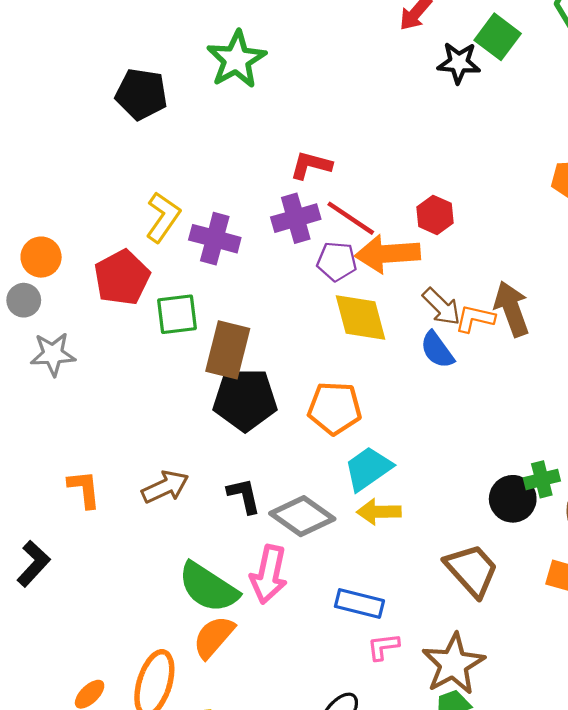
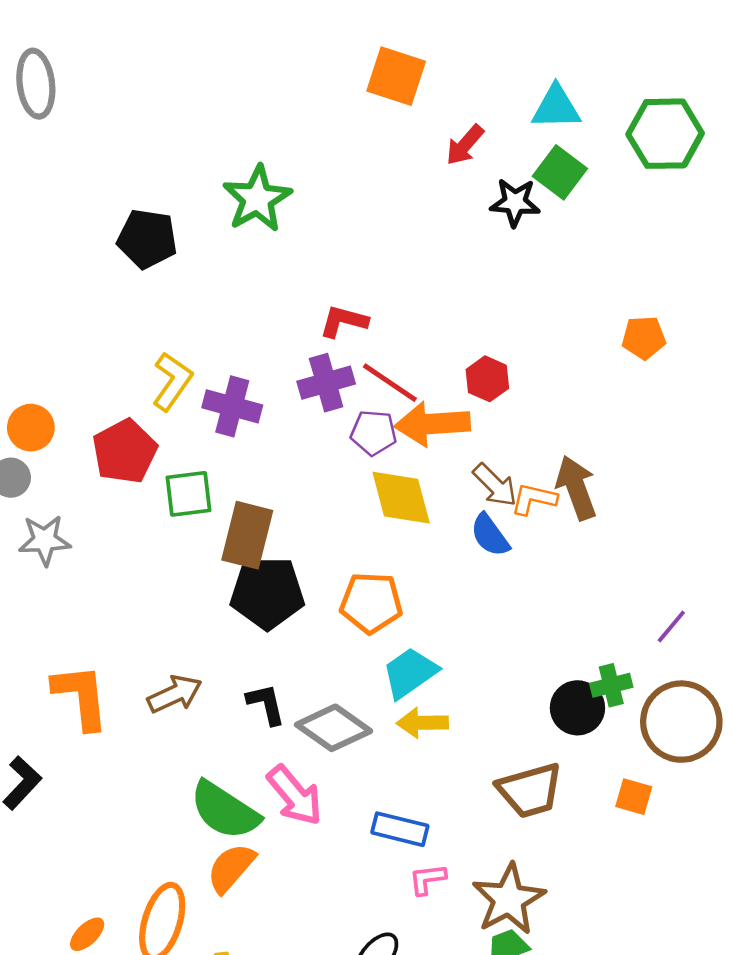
orange L-shape: (84, 489) -> (81, 697), size x1.5
brown trapezoid: (472, 570) -> (530, 790), turned 116
pink arrow: (269, 574) -> (295, 795), turned -52

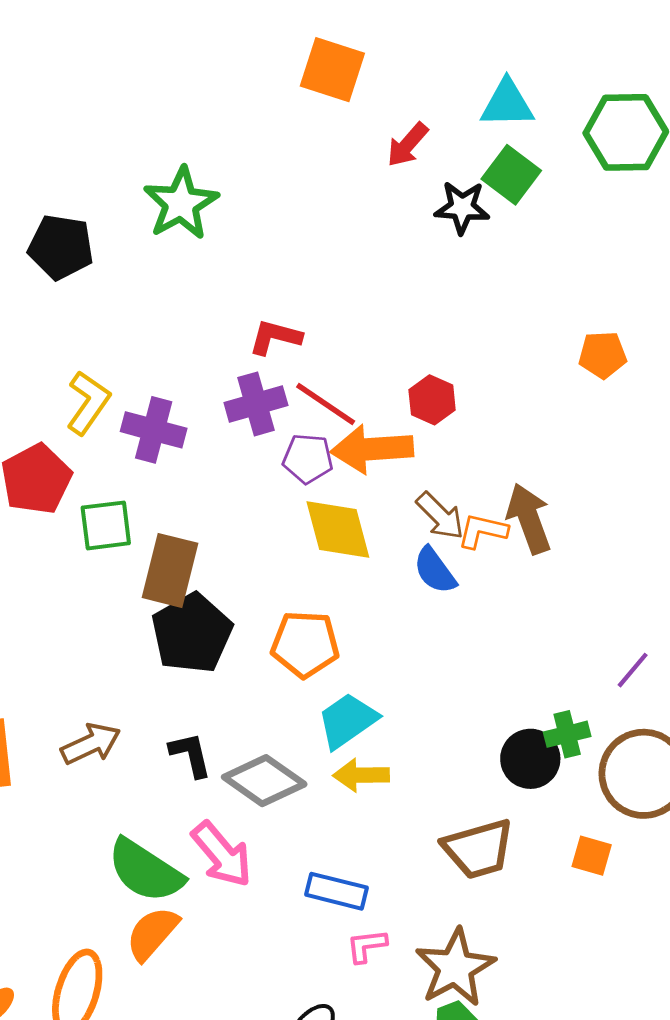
black pentagon: (267, 593) -> (192, 633), turned -30

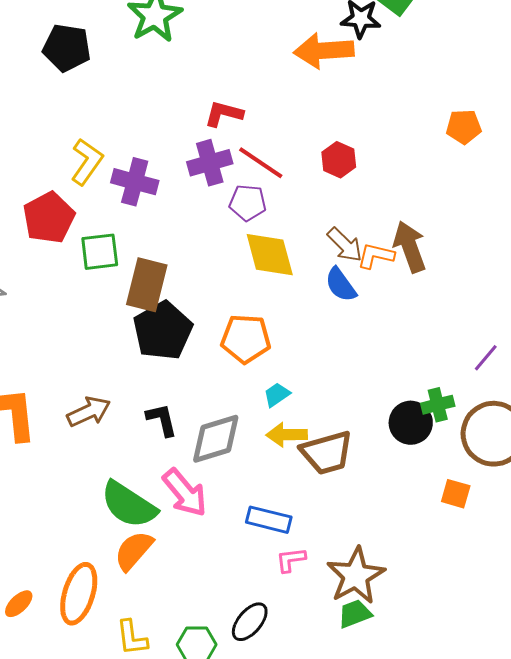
orange arrow: (372, 449) -> (324, 51), moved
cyan trapezoid: (347, 721) -> (277, 395), size x0.6
gray diamond: (264, 781) -> (216, 439), turned -52
brown trapezoid: (478, 849) -> (327, 453), moved

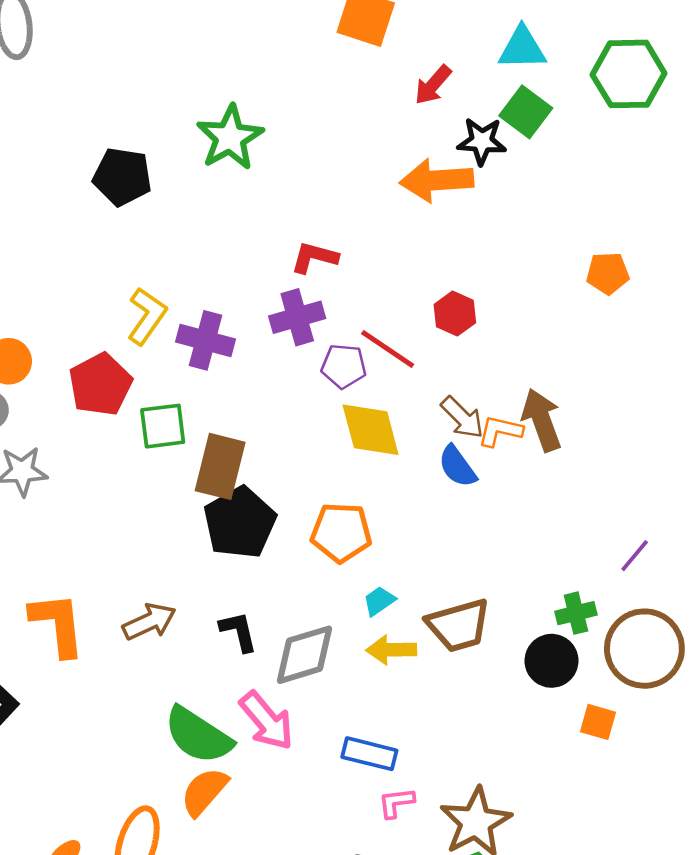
red line: (261, 163) -> (388, 349), moved
black circle: (411, 423) -> (551, 661), moved
brown trapezoid: (327, 453) -> (459, 625), moved

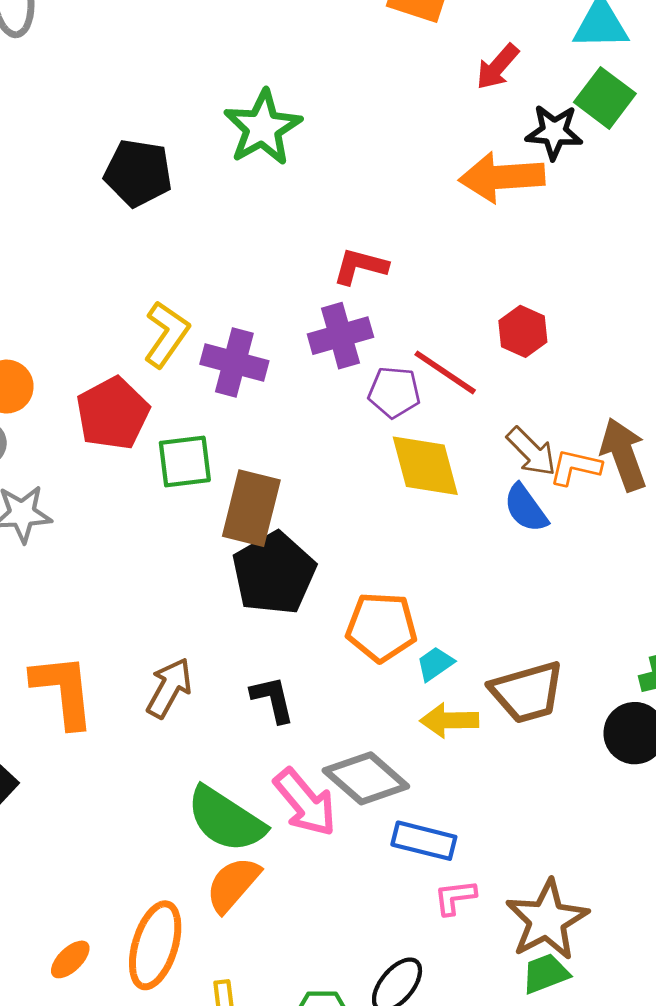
orange pentagon: (341, 532) -> (381, 627), moved
brown arrow: (149, 622) -> (169, 688), turned -36
gray diamond: (305, 655) -> (366, 778), moved, turned 58

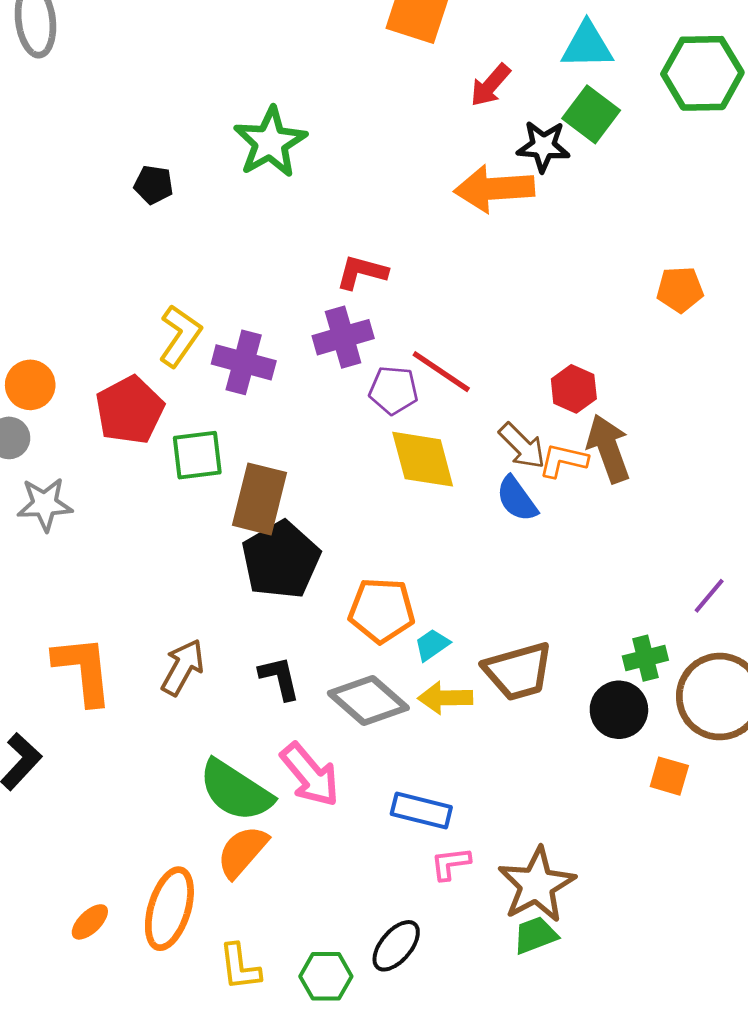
black pentagon: (138, 173) -> (153, 185), size x0.6
red hexagon: (523, 331) -> (574, 389), moved
gray diamond: (366, 778) -> (368, 700), moved

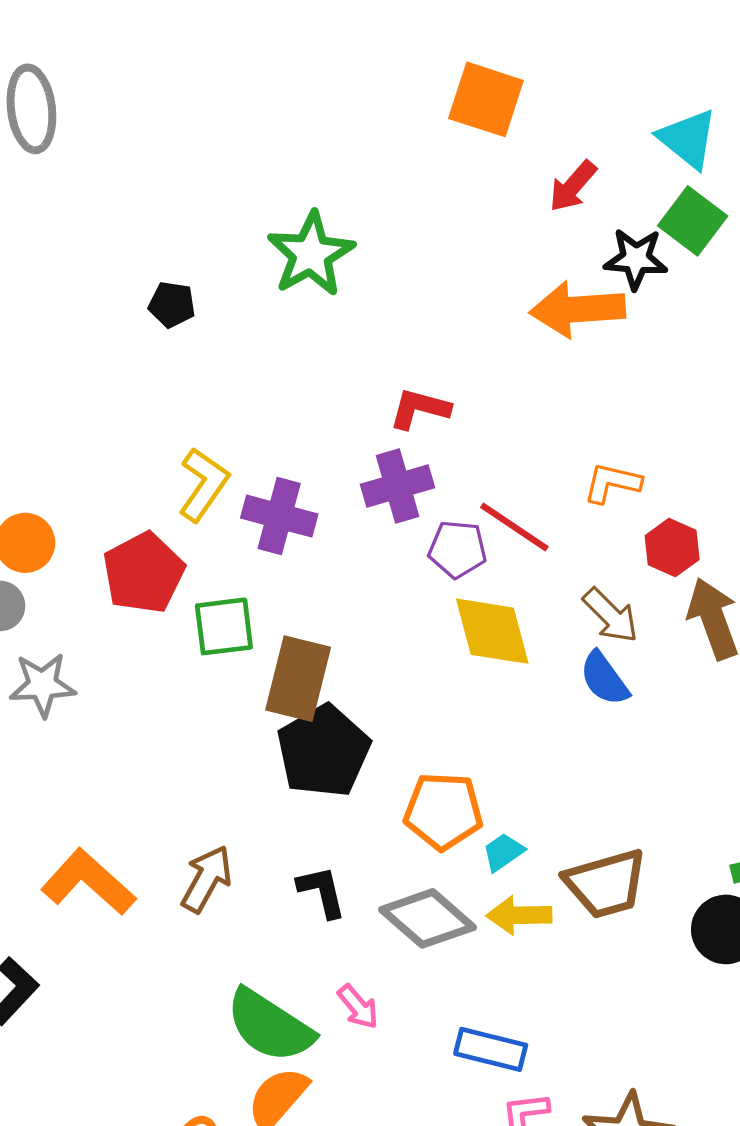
cyan triangle: (587, 45) -> (688, 139), turned 40
orange L-shape: (563, 460) -> (612, 483), moved
orange L-shape: (83, 670) -> (88, 882), turned -42
pink arrow: (310, 775) -> (358, 1007), size x0.6

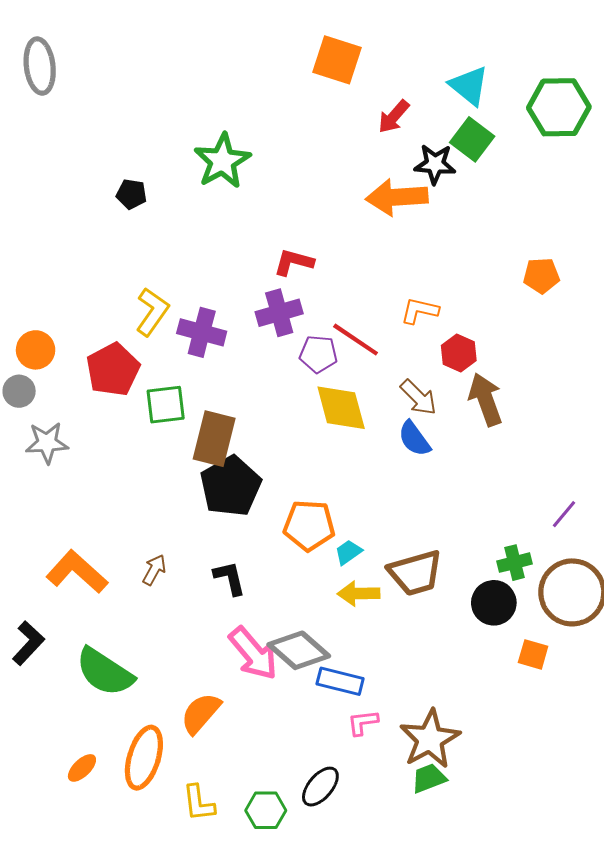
brown arrow: (207, 879) -> (154, 570), size x0.7
gray diamond: (428, 918) -> (299, 650), moved
pink arrow: (358, 1007) -> (253, 653), size x1.8
green semicircle: (270, 1026) -> (105, 672), moved

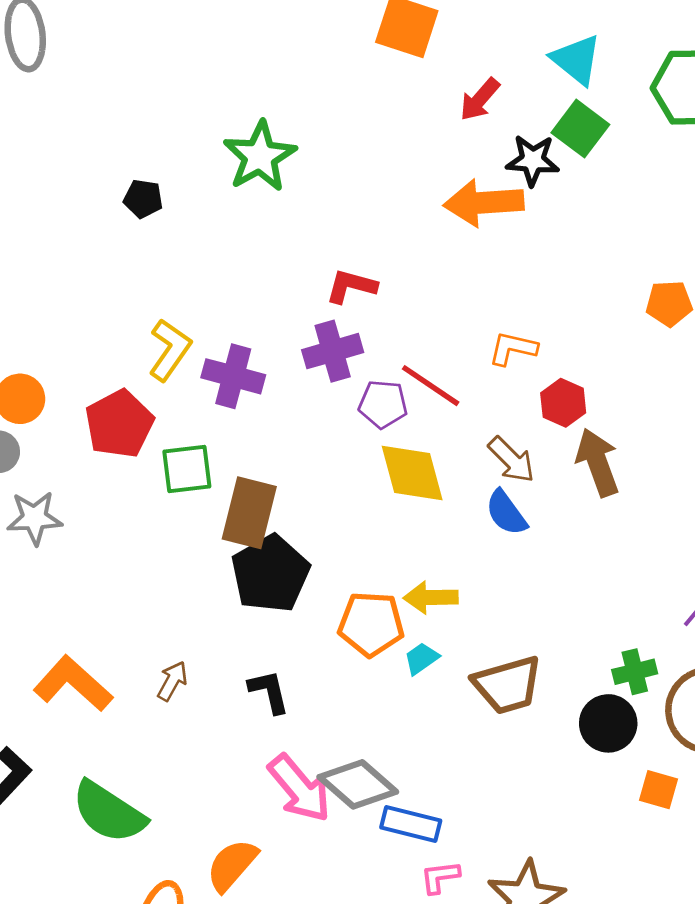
yellow arrow: (359, 594) -> (431, 598), moved

